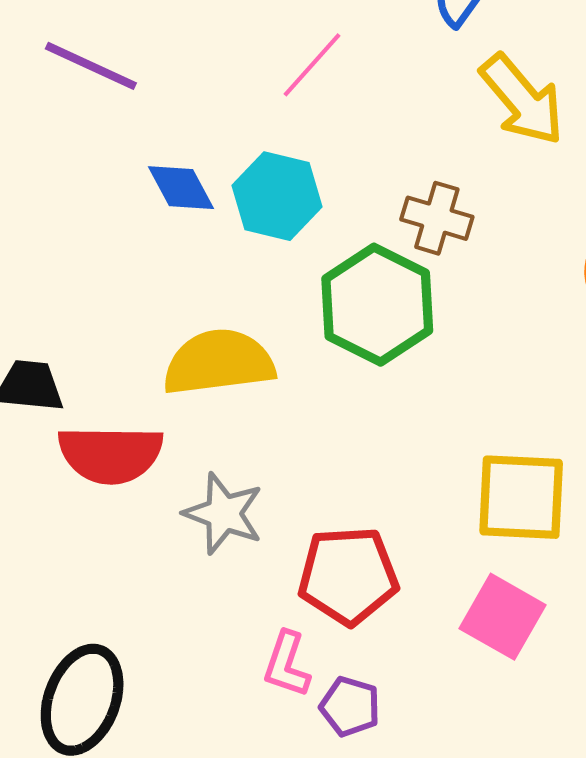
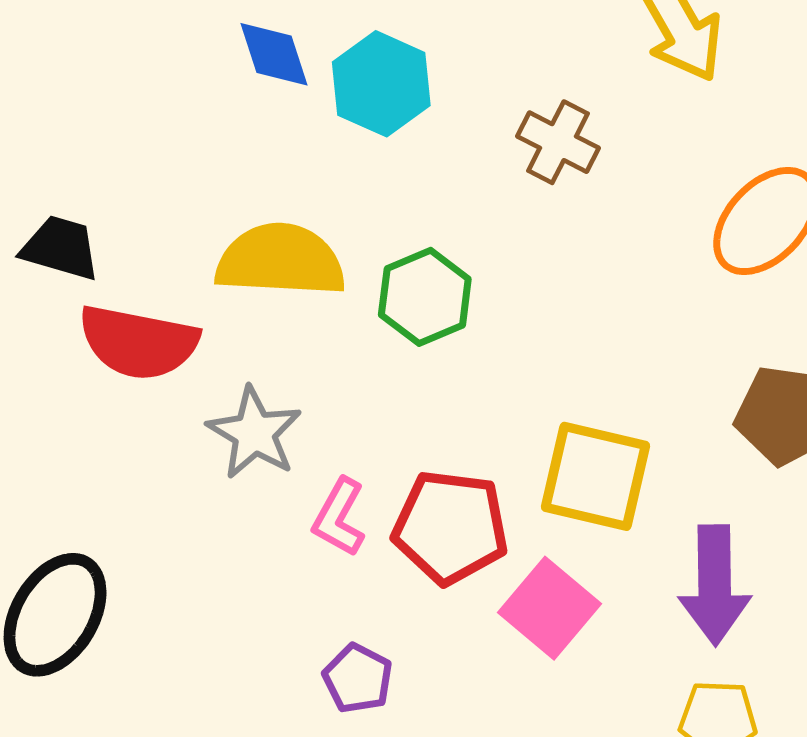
green hexagon: (377, 305) -> (425, 297), moved, size x0.7
red pentagon: (348, 576) -> (450, 527), moved
pink L-shape: (287, 664) -> (339, 517), moved

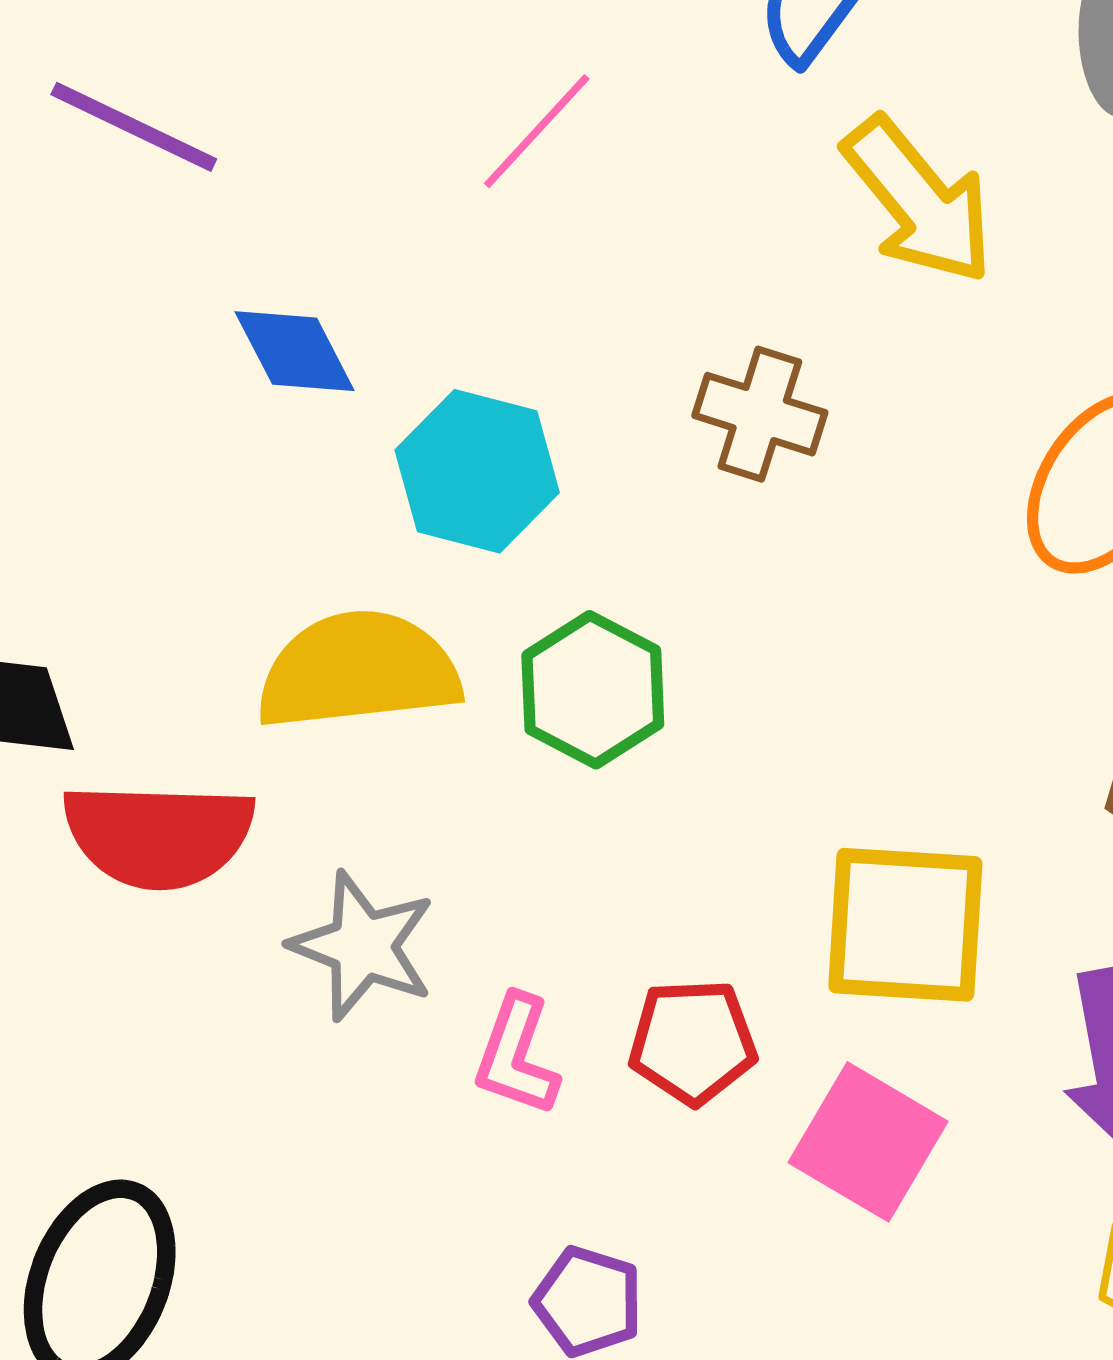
cyan hexagon: (381, 84) -> (477, 471), moved
red pentagon: (450, 527) -> (693, 1042), size x0.7

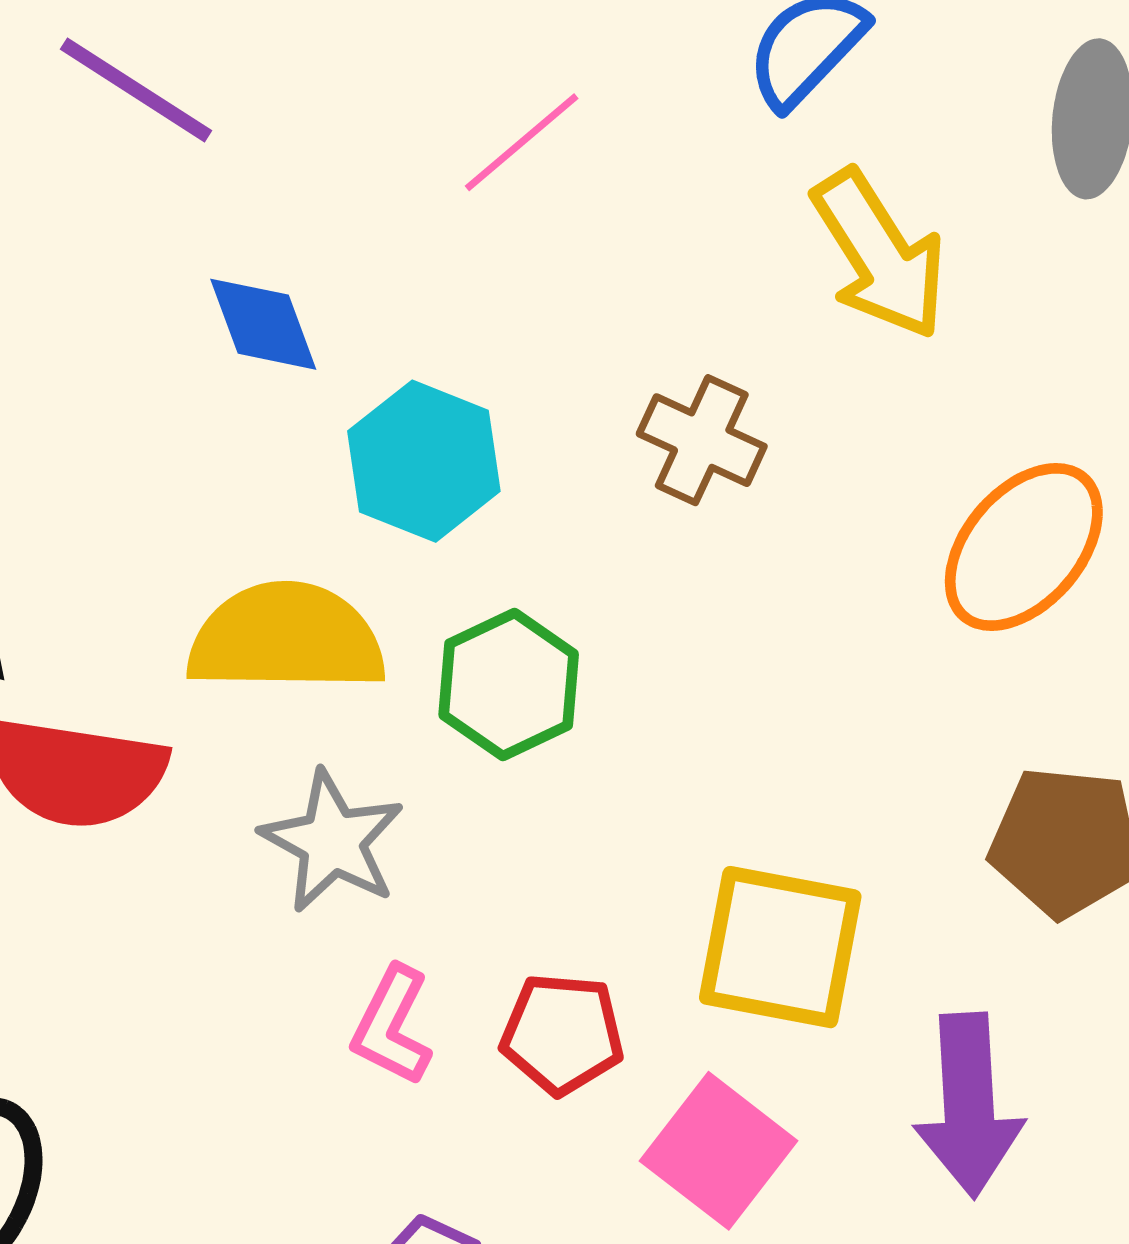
gray star: (363, 946) -> (332, 841), moved

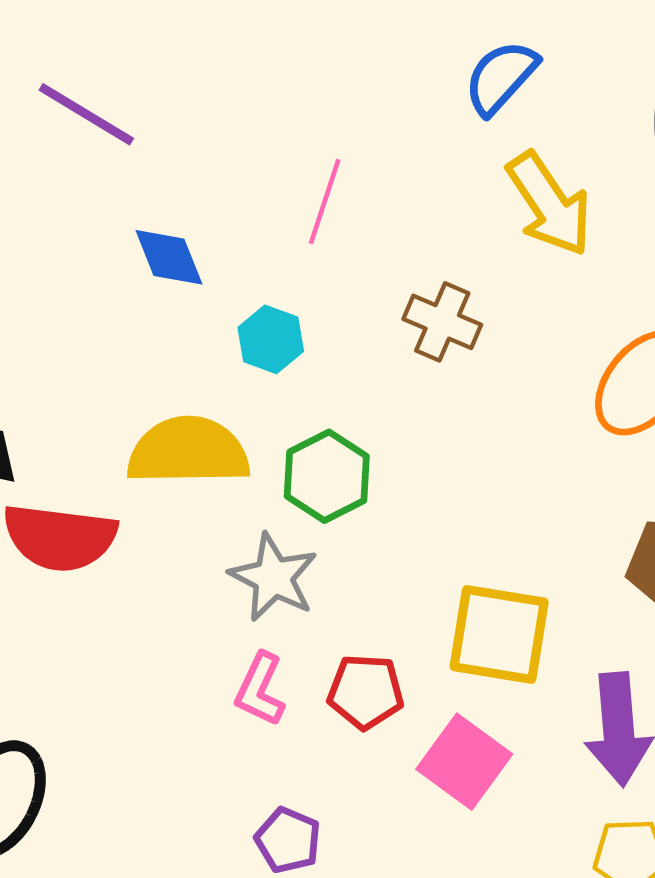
pink line: (522, 142) -> (325, 202), moved, turned -30
cyan hexagon: (424, 461) -> (271, 339), size x0.7
gray star: (332, 841) -> (273, 577), moved

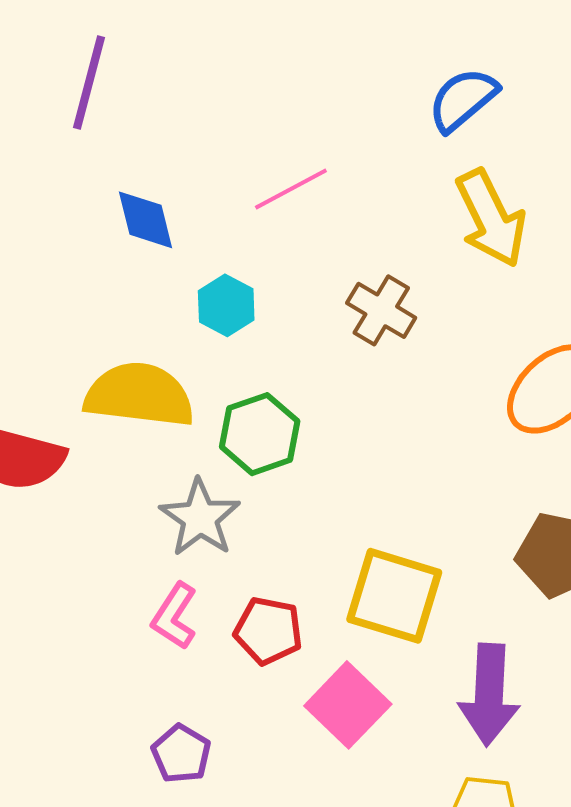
purple line: (86, 114) -> (89, 82), turned 66
pink line: (325, 202) -> (291, 189), turned 36

